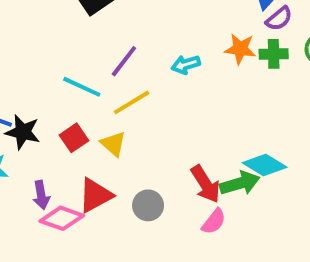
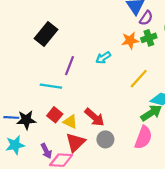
yellow line: (132, 102) -> (139, 79), moved
yellow triangle: (113, 144) -> (70, 122), moved
red arrow: (206, 184) -> (95, 117), moved
pink semicircle: (214, 221) -> (143, 138), size x1.5

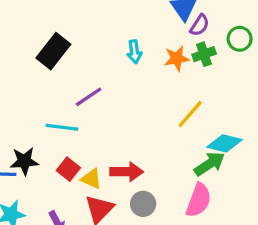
cyan arrow: (103, 58) -> (134, 52), moved, turned -64
purple line: (69, 66) -> (89, 97), turned 36
red arrow: (95, 117) -> (127, 172), turned -40
black star: (26, 120) -> (24, 161), moved

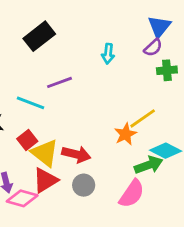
purple semicircle: (200, 25) -> (153, 48), moved
orange star: (177, 58) -> (125, 134), moved, turned -30
yellow triangle: (91, 179) -> (45, 153), size x1.5

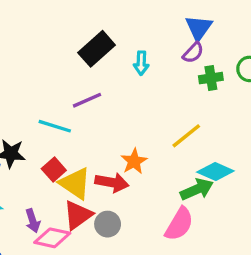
black rectangle: (39, 36) -> (97, 49), moved
orange star: (125, 134) -> (134, 161), moved
gray circle: (84, 185) -> (108, 224), moved

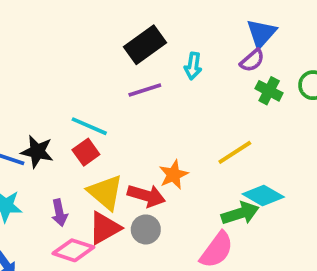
green cross: (211, 78) -> (269, 91), turned 30
purple line: (87, 100) -> (145, 90), moved
red square: (54, 170) -> (86, 152), moved
purple arrow: (33, 221) -> (59, 213), moved
gray circle: (108, 224) -> (146, 229), moved

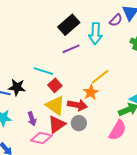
purple semicircle: (252, 60) -> (116, 20), moved
cyan arrow: (193, 66) -> (95, 34), size x1.5
red square: (86, 152) -> (55, 85), moved
yellow line: (235, 152) -> (100, 77), moved

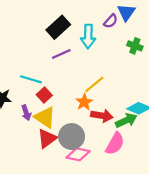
red arrow: (77, 105) -> (102, 116), moved
purple arrow: (32, 119) -> (26, 113), moved
gray circle: (79, 123) -> (72, 137), size x1.5
pink diamond: (41, 138) -> (78, 154), moved

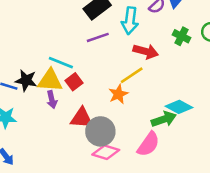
red arrow: (102, 116) -> (146, 51), moved
yellow triangle: (45, 117) -> (50, 80), moved, turned -35
red triangle: (47, 138) -> (82, 118), moved, turned 35

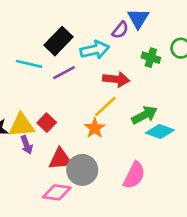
cyan arrow: (130, 21) -> (95, 50), turned -100
cyan line: (61, 63) -> (29, 64), moved
green arrow: (164, 119) -> (144, 115), moved
pink diamond: (106, 152) -> (57, 192), moved

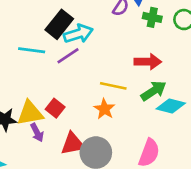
cyan arrow: (95, 50) -> (78, 34), moved
green cross: (151, 58) -> (152, 17), moved
red arrow: (116, 79) -> (148, 62), moved
yellow line: (106, 106) -> (113, 86), turned 60

